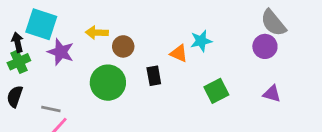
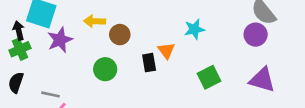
purple star: (61, 52) -> (60, 40), turned 30
orange triangle: (179, 53) -> (166, 51), moved, turned 30
green circle: (108, 83) -> (105, 69), size x0.7
purple triangle: (272, 94) -> (262, 80), size x1.5

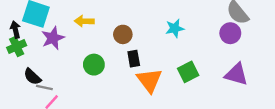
brown circle: (120, 35) -> (123, 34), moved
orange triangle: (166, 51) -> (149, 80), moved, size x1.6
black semicircle: (16, 82) -> (32, 77), moved, turned -66

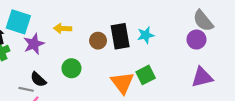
black rectangle: (134, 59) -> (120, 36), moved, size x1.6
green square: (188, 72) -> (146, 75), moved
purple triangle: (236, 74) -> (202, 77), turned -30
black semicircle: (32, 77) -> (38, 79), moved

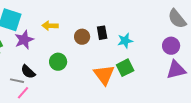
cyan star: (146, 35) -> (125, 41), moved
black rectangle: (120, 36) -> (102, 33), size x0.6
purple circle: (196, 40) -> (171, 46), moved

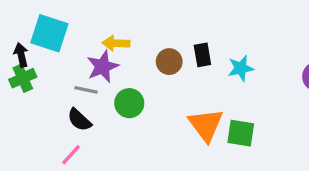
purple star: (24, 40) -> (103, 67), moved
green square: (125, 68) -> (241, 133), moved, turned 36
gray line: (17, 81) -> (86, 90), moved

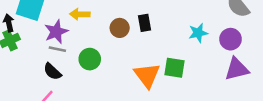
purple star: (103, 67) -> (56, 32), moved
cyan star: (241, 68) -> (198, 33), moved
green square: (241, 133) -> (174, 68), moved

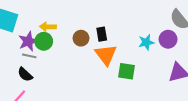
purple circle: (231, 39) -> (168, 39), moved
green circle: (90, 59) -> (44, 41), moved
orange triangle: (147, 75) -> (106, 55), moved

